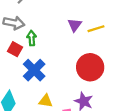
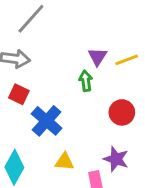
green arrow: (32, 38) -> (86, 81), moved
red circle: (90, 67) -> (122, 112), size x0.7

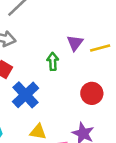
green arrow: (86, 81) -> (53, 61), moved

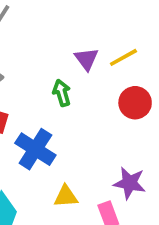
red circle: (92, 93) -> (135, 103), moved

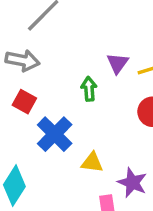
yellow triangle: (66, 196) -> (92, 162), moved

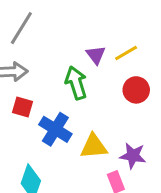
green arrow: (89, 89) -> (76, 83), size x1.5
yellow triangle: (92, 162) -> (94, 146), size x1.4

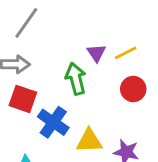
red square: (22, 107) -> (23, 99), size x1.4

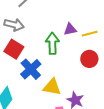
purple triangle: (96, 53) -> (70, 29), turned 40

